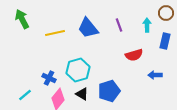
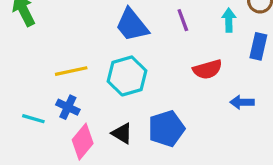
yellow line: (55, 33) -> (71, 71), moved
cyan hexagon: (78, 70) -> (127, 76), moved
cyan line: (25, 95) -> (33, 119), moved, turned 56

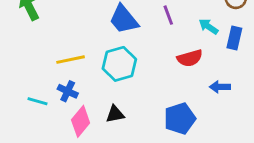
cyan arrow: (229, 20) -> (208, 27), moved, turned -54
blue pentagon: (166, 129) -> (180, 119), moved
black triangle: (122, 133) -> (115, 114), turned -42

